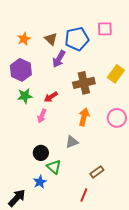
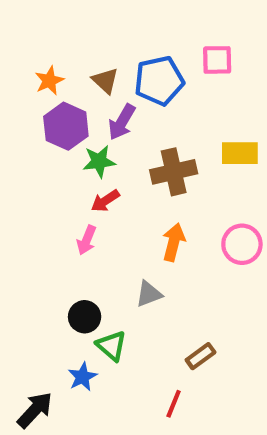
purple hexagon: (21, 70) -> (66, 126), moved
yellow rectangle: (116, 74) -> (240, 153), turned 54
green star: (25, 96) -> (99, 161), moved

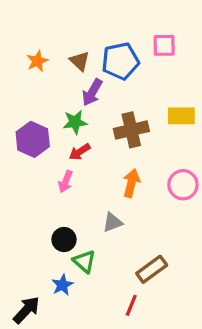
purple hexagon: (66, 126) -> (33, 139), moved
brown rectangle: (201, 356) -> (152, 269), size x1.4

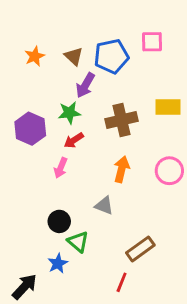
gray triangle: (113, 222) -> (104, 206), turned 42

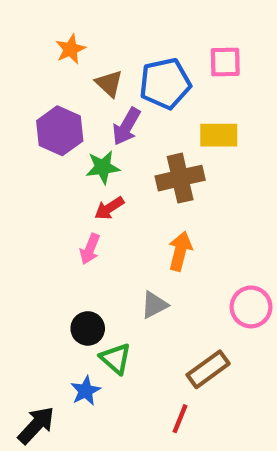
orange star: (35, 56) -> (71, 49), moved
yellow rectangle: (168, 107) -> (219, 135), moved
purple hexagon: (30, 129) -> (60, 131), moved
pink circle: (169, 171) -> (251, 307), moved
gray triangle: (104, 206) -> (154, 305), turned -48

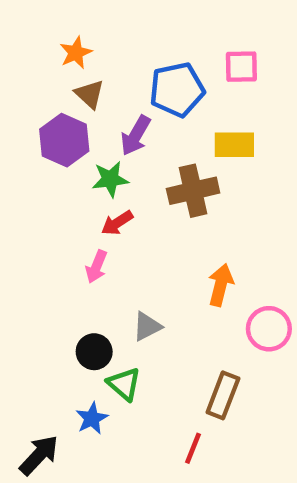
brown triangle: (109, 84) -> (90, 94), moved
orange arrow: (180, 251) -> (221, 285), moved
gray triangle: (154, 305) -> (147, 326), moved
brown rectangle: (208, 369) -> (223, 395), turned -33

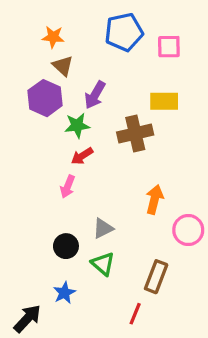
orange star: (76, 53) -> (53, 37), turned 30
blue pentagon: (177, 90) -> (124, 32), moved
green triangle: (124, 384) -> (103, 264), moved

